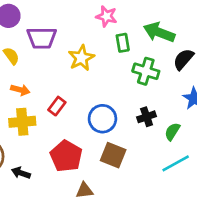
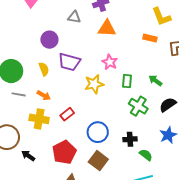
pink star: (106, 16) -> (110, 62), moved
green arrow: (159, 32) -> (155, 80), size x0.6
green semicircle: (172, 132) -> (146, 155), turned 80

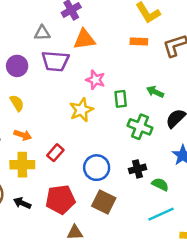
purple trapezoid: (69, 62) -> (55, 61), moved
red pentagon: (64, 152) -> (60, 200), turned 30
black arrow: (28, 156) -> (22, 203), moved

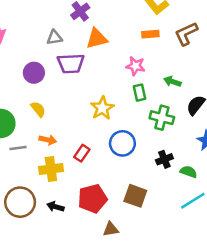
pink star: (95, 80) -> (135, 66), moved
blue circle: (97, 168) -> (122, 143), moved

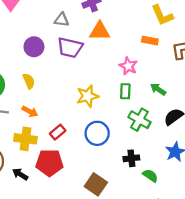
red pentagon: (92, 199) -> (49, 163), moved

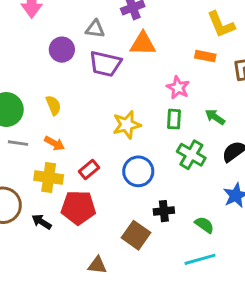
purple circle: (34, 47) -> (62, 50), moved
black cross: (131, 158) -> (164, 211), moved

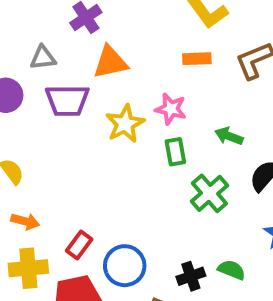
yellow star: (127, 125) -> (125, 124), moved
green cross: (191, 155) -> (209, 193), turned 32
blue circle: (138, 171) -> (125, 266), moved
green semicircle: (204, 225) -> (232, 270), moved

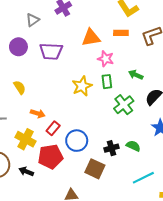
gray triangle: (43, 58) -> (33, 20), moved, turned -32
orange triangle: (110, 62) -> (91, 38), moved
yellow star: (125, 124) -> (82, 86), moved
orange arrow: (25, 221) -> (38, 114), moved
yellow cross: (28, 268) -> (26, 139), turned 30

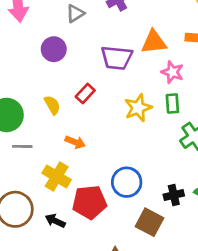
purple trapezoid: (51, 51) -> (117, 58), moved
red rectangle: (53, 128) -> (85, 94), moved

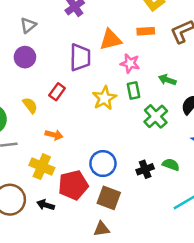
gray triangle: (75, 13) -> (28, 25), moved
purple trapezoid: (117, 58) -> (80, 57), turned -88
brown square: (150, 222) -> (109, 198), moved

